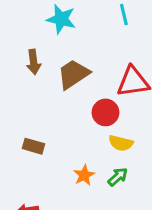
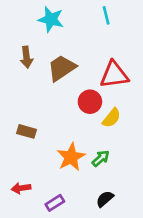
yellow semicircle: (121, 143) -> (112, 118), moved, turned -65
orange star: (84, 175) -> (71, 157), size x1.5

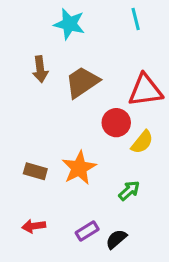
brown rectangle: (27, 131) -> (35, 171), moved
orange star: (71, 157) -> (79, 168), moved
black semicircle: (105, 199) -> (116, 239), moved
purple rectangle: (55, 203) -> (87, 231), moved

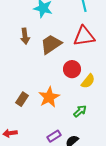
red triangle: (145, 90) -> (84, 36), moved
brown rectangle: (35, 171) -> (22, 99), turned -72
red arrow: (34, 226) -> (10, 133), moved

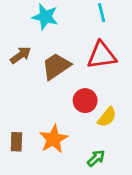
brown arrow: (25, 36) -> (21, 55), turned -119
brown rectangle: (22, 99) -> (16, 142), turned -32

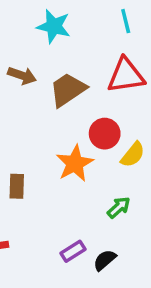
brown arrow: (21, 55) -> (22, 76), turned 55
orange star: (54, 139) -> (75, 163), moved

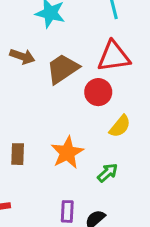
red circle: (105, 134) -> (98, 92), moved
orange star: (75, 163) -> (67, 153), moved
purple rectangle: (73, 251) -> (67, 211), turned -55

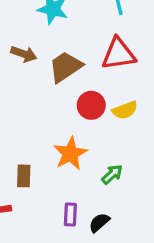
red circle: (98, 92) -> (91, 105), moved
yellow semicircle: (120, 126) -> (125, 110), moved, turned 30
brown rectangle: (18, 154) -> (24, 176), moved

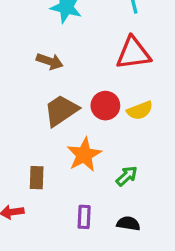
brown arrow: (24, 54) -> (50, 61), moved
brown trapezoid: (66, 67) -> (61, 110), moved
black semicircle: (99, 223) -> (128, 224), moved, turned 50

